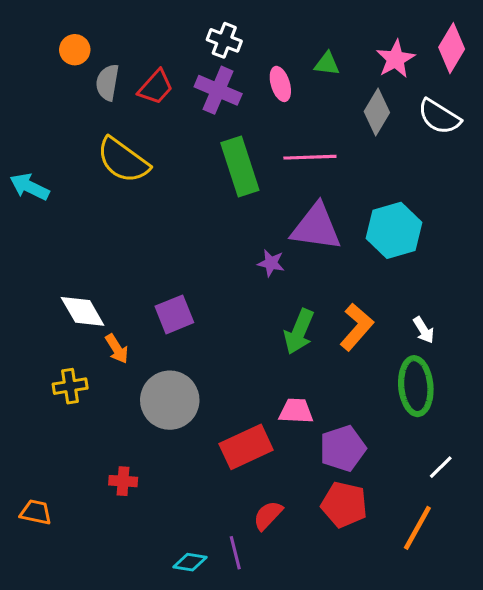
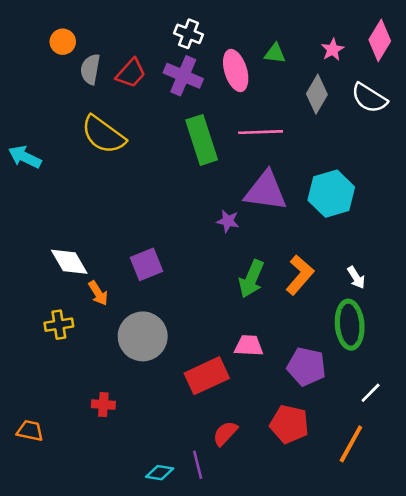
pink star: (396, 59) -> (333, 50), size x0.7
pink ellipse: (280, 84) -> (236, 71), size x1.4
purple pentagon: (343, 448) -> (306, 367), moved, turned 30

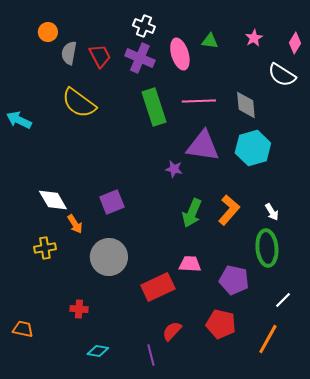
pink diamond: (380, 40) -> (295, 43), moved, size x0.7
red trapezoid: (131, 73) -> (100, 56), turned -70
gray diamond: (317, 94) -> (246, 105), moved, turned -36
cyan diamond: (160, 473) -> (98, 351), moved

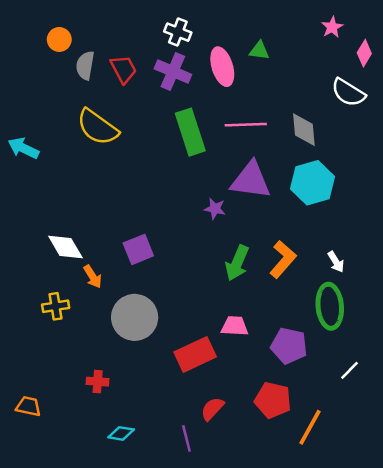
pink star: (254, 38) -> (332, 27), moved
orange line: (268, 339) -> (310, 427), moved

